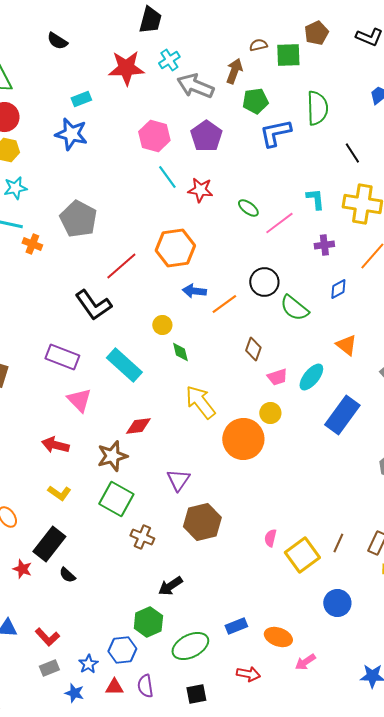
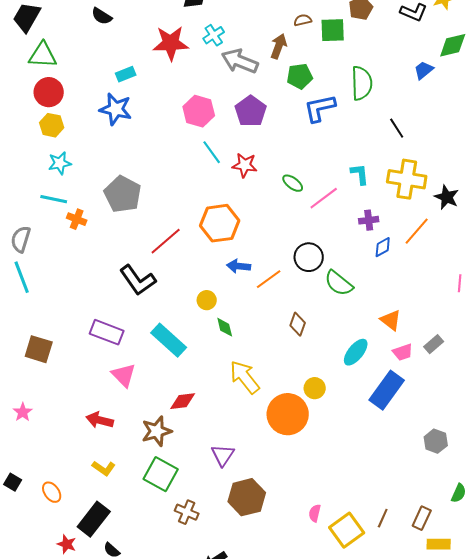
blue diamond: (338, 289) -> (383, 247), moved
pink trapezoid: (277, 377) -> (403, 352), moved

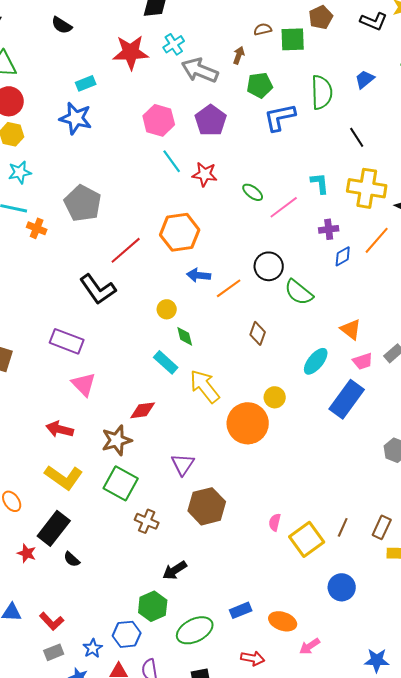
brown arrow: (279, 46) -> (239, 55), size x0.7
blue trapezoid: (424, 70) -> (365, 79), moved
cyan rectangle: (169, 340) -> (166, 362), moved, size x0.7
yellow L-shape: (104, 468) -> (64, 477), size x1.6

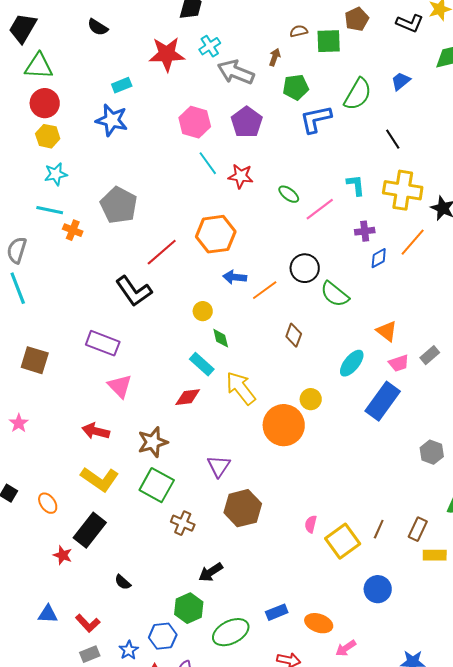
green semicircle: (322, 92) -> (358, 94), turned 32
red diamond: (143, 410) -> (188, 397), moved
black semicircle: (72, 559) -> (123, 582), moved

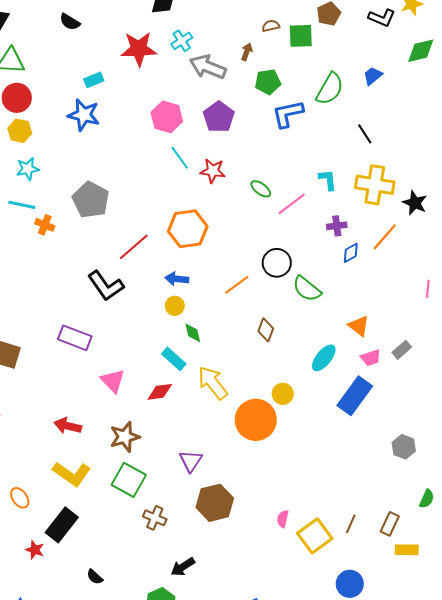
blue arrow: (235, 277) -> (177, 279), moved
pink triangle: (120, 386) -> (113, 381), moved

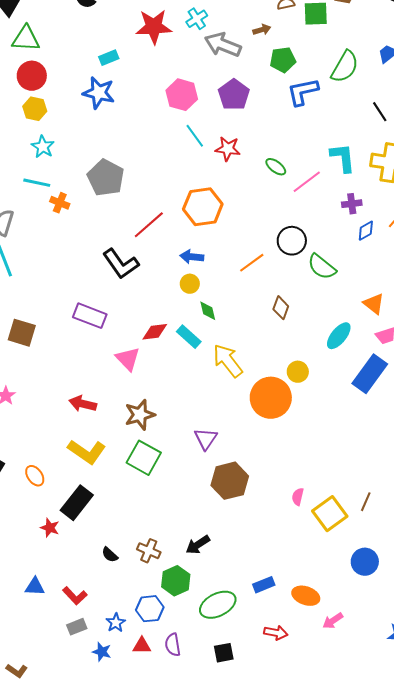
brown arrow: (247, 52) -> (262, 30), turned 54
cyan star: (28, 169) -> (43, 147), turned -30
cyan L-shape: (328, 180) -> (343, 158), size x1.4
red diamond: (160, 392) -> (155, 332), moved
brown cross: (155, 518) -> (149, 551), moved

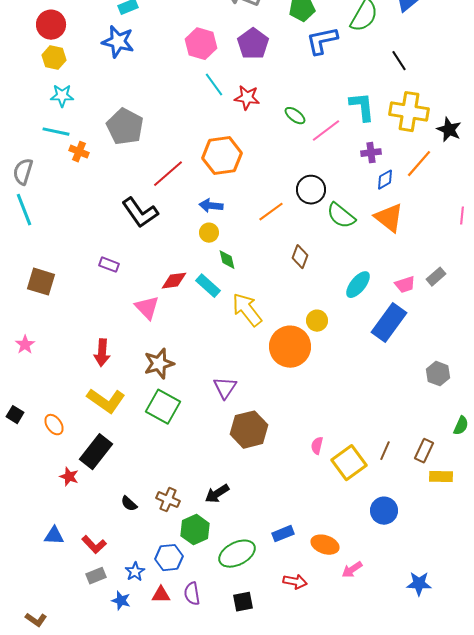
cyan star: (43, 147) -> (62, 96), turned -30
orange triangle: (374, 304) -> (389, 218), moved, size x1.4
purple rectangle: (90, 316) -> (109, 265), size x0.6
red arrow: (83, 404) -> (102, 353), turned -100

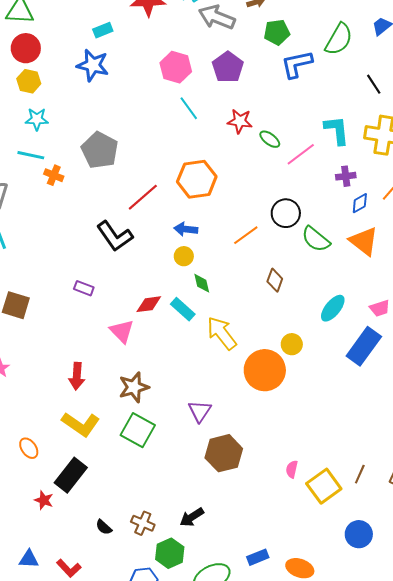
red star: (247, 98) -> (240, 121), moved

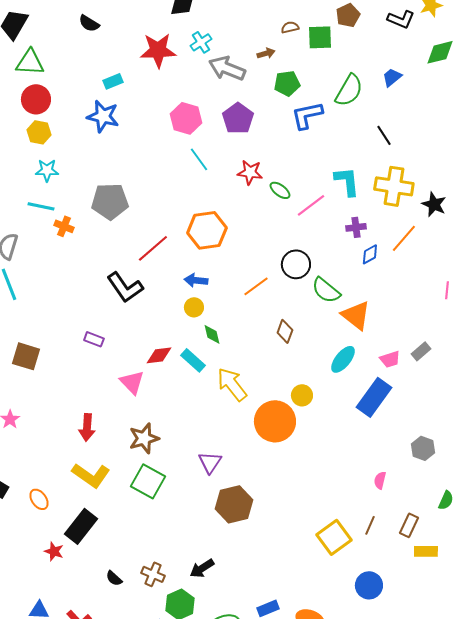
gray pentagon: (100, 150) -> (110, 201), turned -30
orange triangle: (364, 241) -> (356, 315), moved
pink semicircle: (292, 469) -> (380, 480), moved

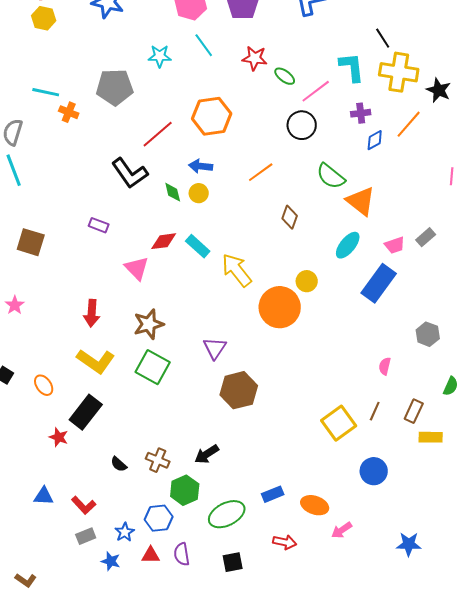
black line: (384, 135) -> (383, 38), moved
cyan star: (47, 170) -> (160, 56), moved
black circle: (296, 264) -> (302, 125), moved
green diamond: (212, 334) -> (173, 192), moved

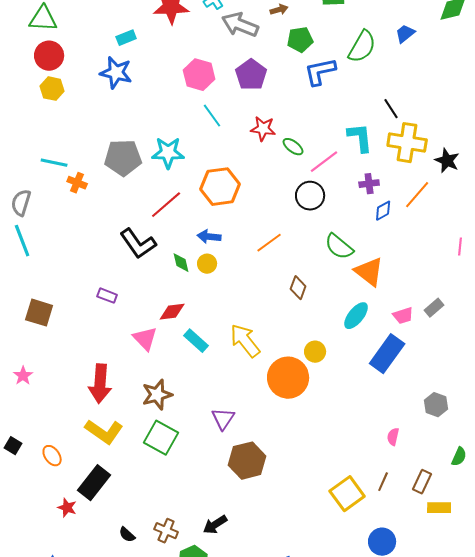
cyan star: (160, 56) -> (168, 153), moved, size x1.4
cyan rectangle: (198, 246) -> (196, 341), moved
red arrow: (92, 313) -> (100, 384), size x1.4

